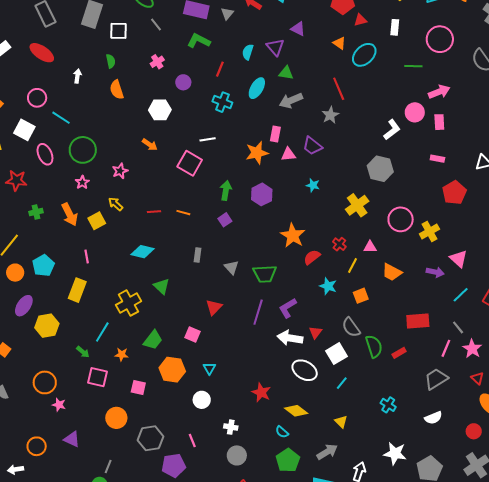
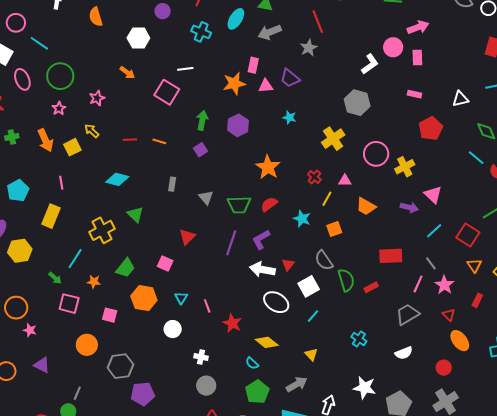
red semicircle: (312, 257) -> (269, 204), moved
pink line: (192, 441) -> (207, 306), moved

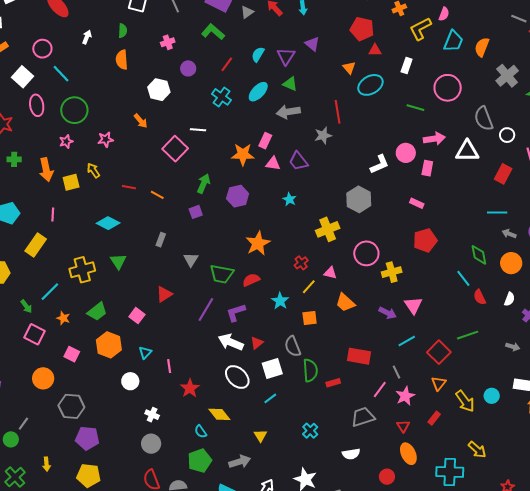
white triangle: (460, 99) -> (467, 151), moved, size x1.4

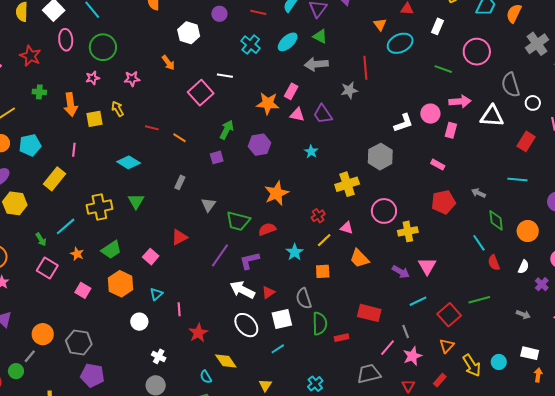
red line: (227, 64) -> (258, 12), turned 63
gray arrow: (509, 234) -> (478, 193), moved
orange circle: (43, 378) -> (43, 334), moved

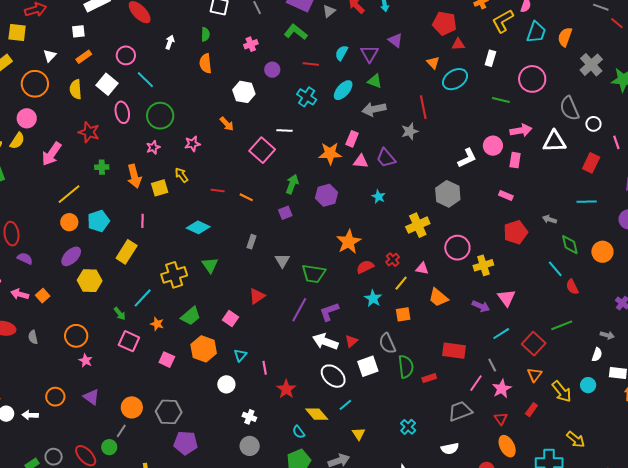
red semicircle: (267, 229) -> (365, 267), moved
white semicircle: (523, 267) -> (597, 355), moved
cyan line: (278, 349) -> (345, 405), moved

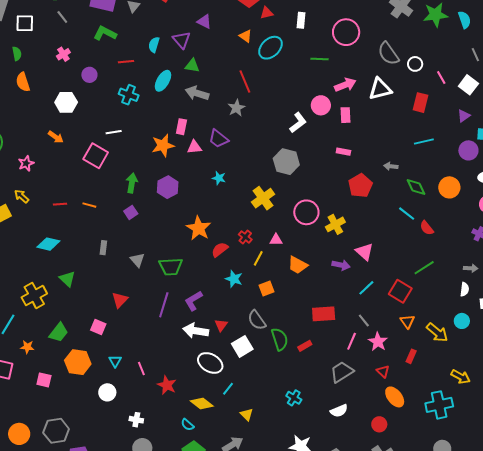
gray arrow: (374, 109) -> (197, 93), turned 40

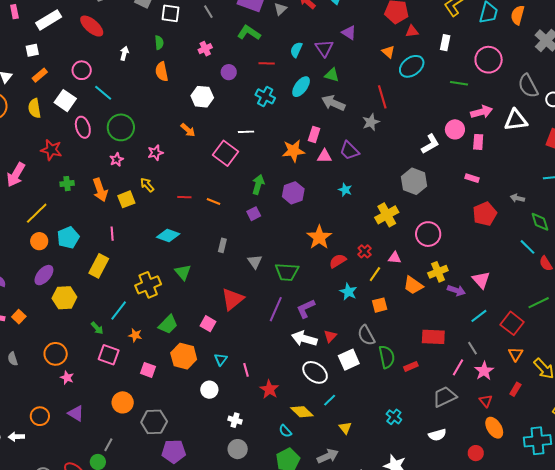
yellow cross: (335, 224) -> (438, 272), moved
red triangle: (120, 300) -> (232, 299), size x1.4
orange circle: (19, 434) -> (123, 402), moved

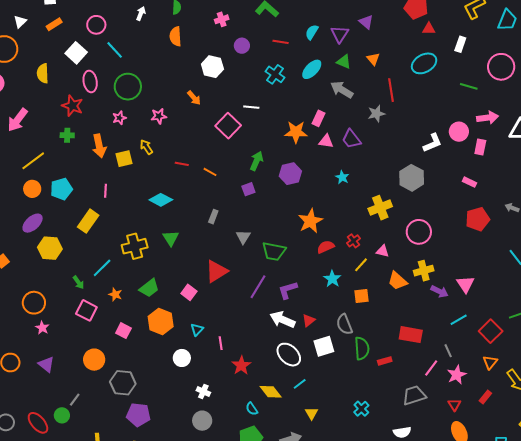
orange triangle: (388, 52) -> (373, 59), moved
yellow semicircle: (34, 108) -> (43, 73), moved
red star: (51, 150) -> (72, 106), moved

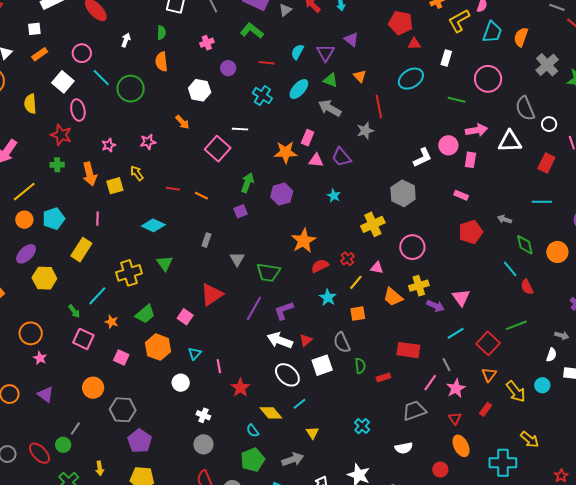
green circle: (128, 87) -> (131, 89), moved
green semicircle: (362, 348) -> (360, 366), size x0.7
purple pentagon: (138, 415) -> (140, 441), turned 30

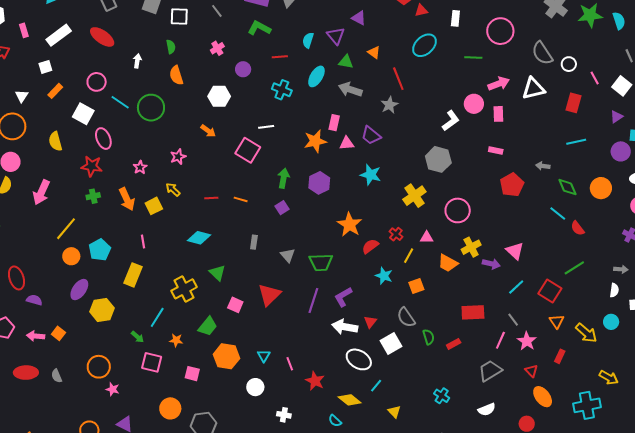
cyan star: (334, 196) -> (371, 175), size x1.5
pink square: (185, 317) -> (235, 305), moved

